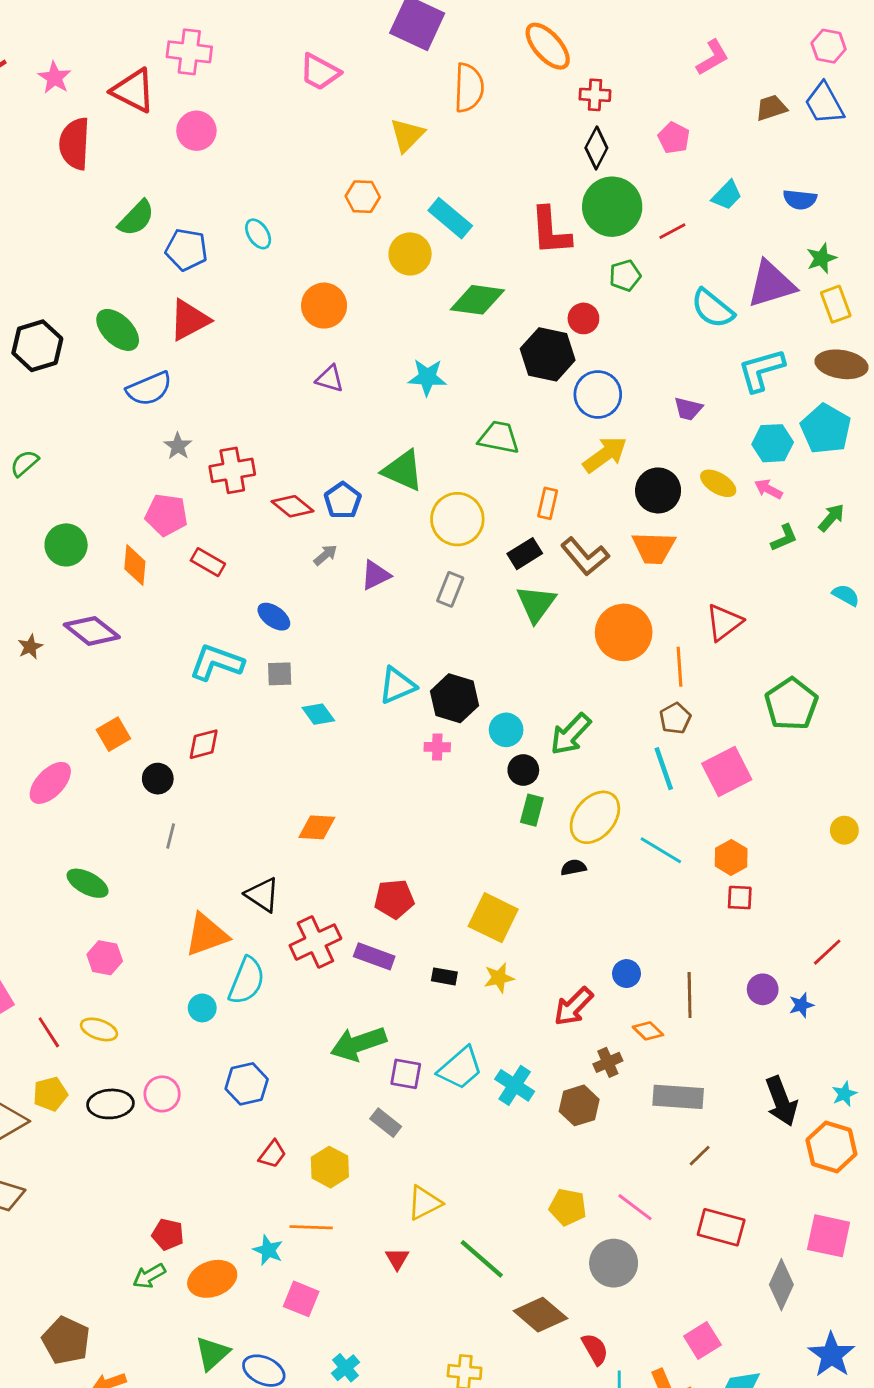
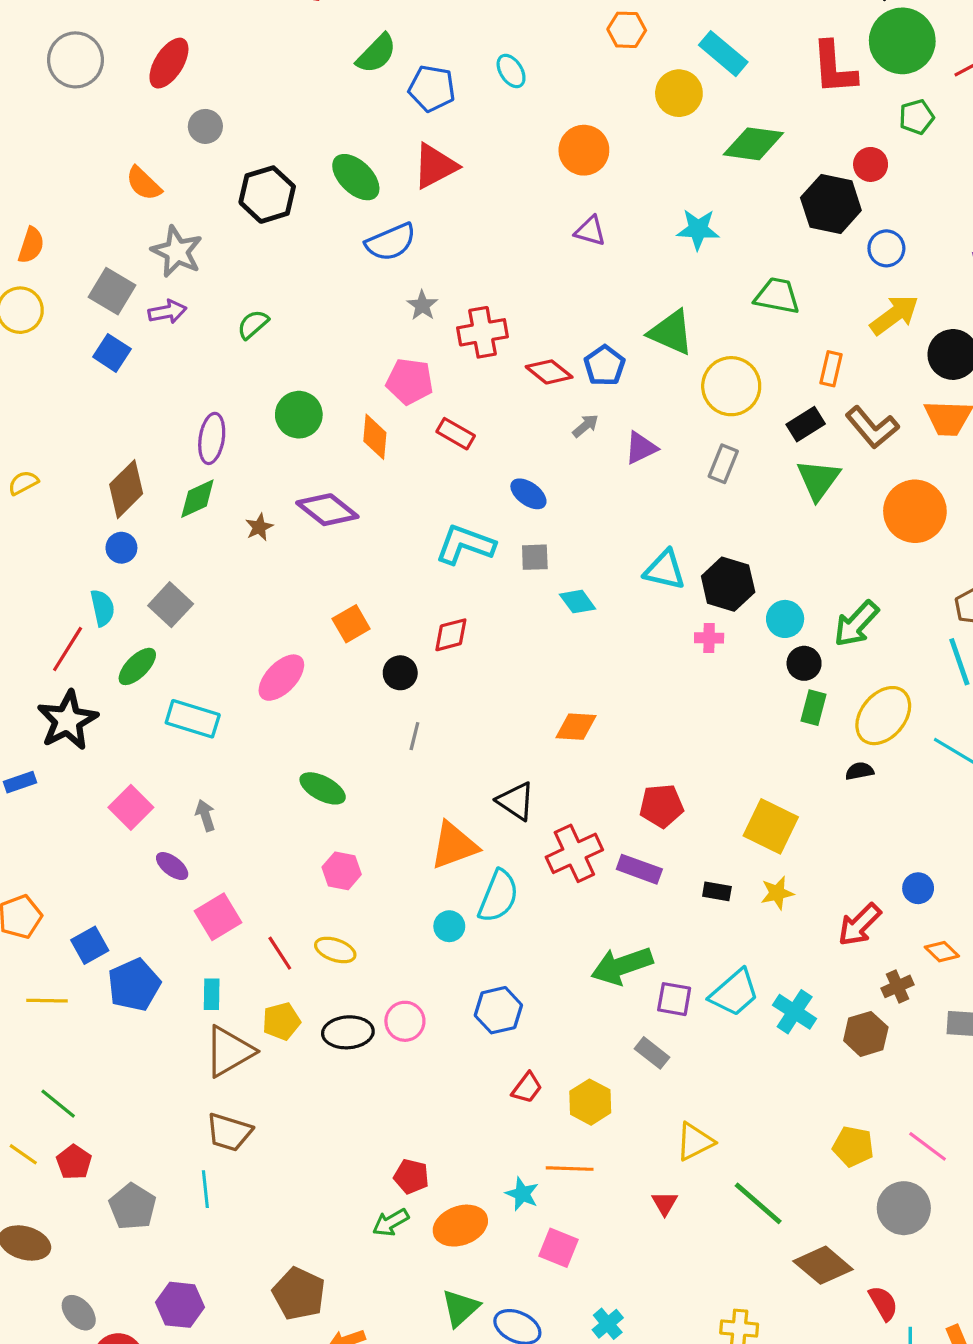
blue circle: (598, 394) -> (886, 248), size x0.7
cyan triangle: (397, 685) -> (665, 570), turned 36

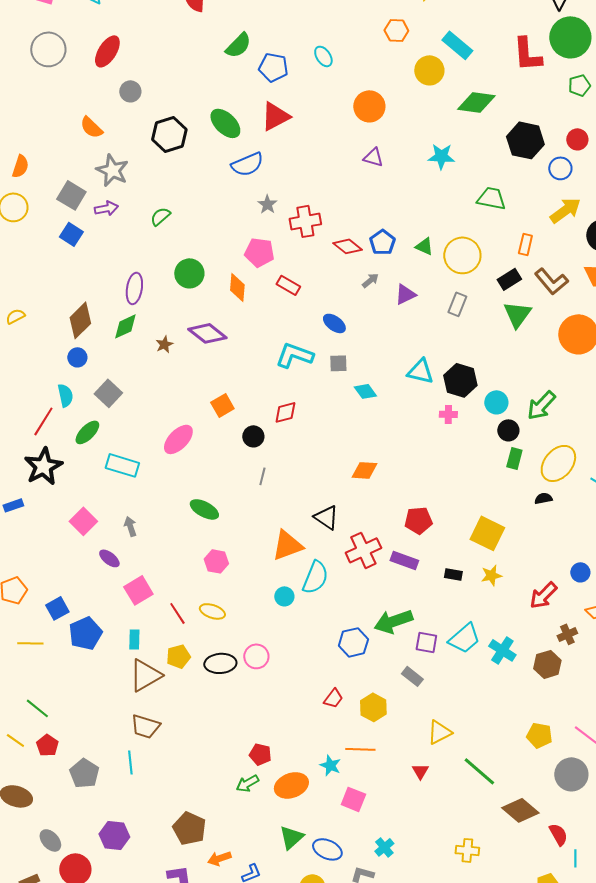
red circle: (871, 164) -> (577, 139), moved
green triangle: (671, 332) -> (424, 246), moved, size x0.6
blue hexagon: (498, 1010) -> (353, 642), moved

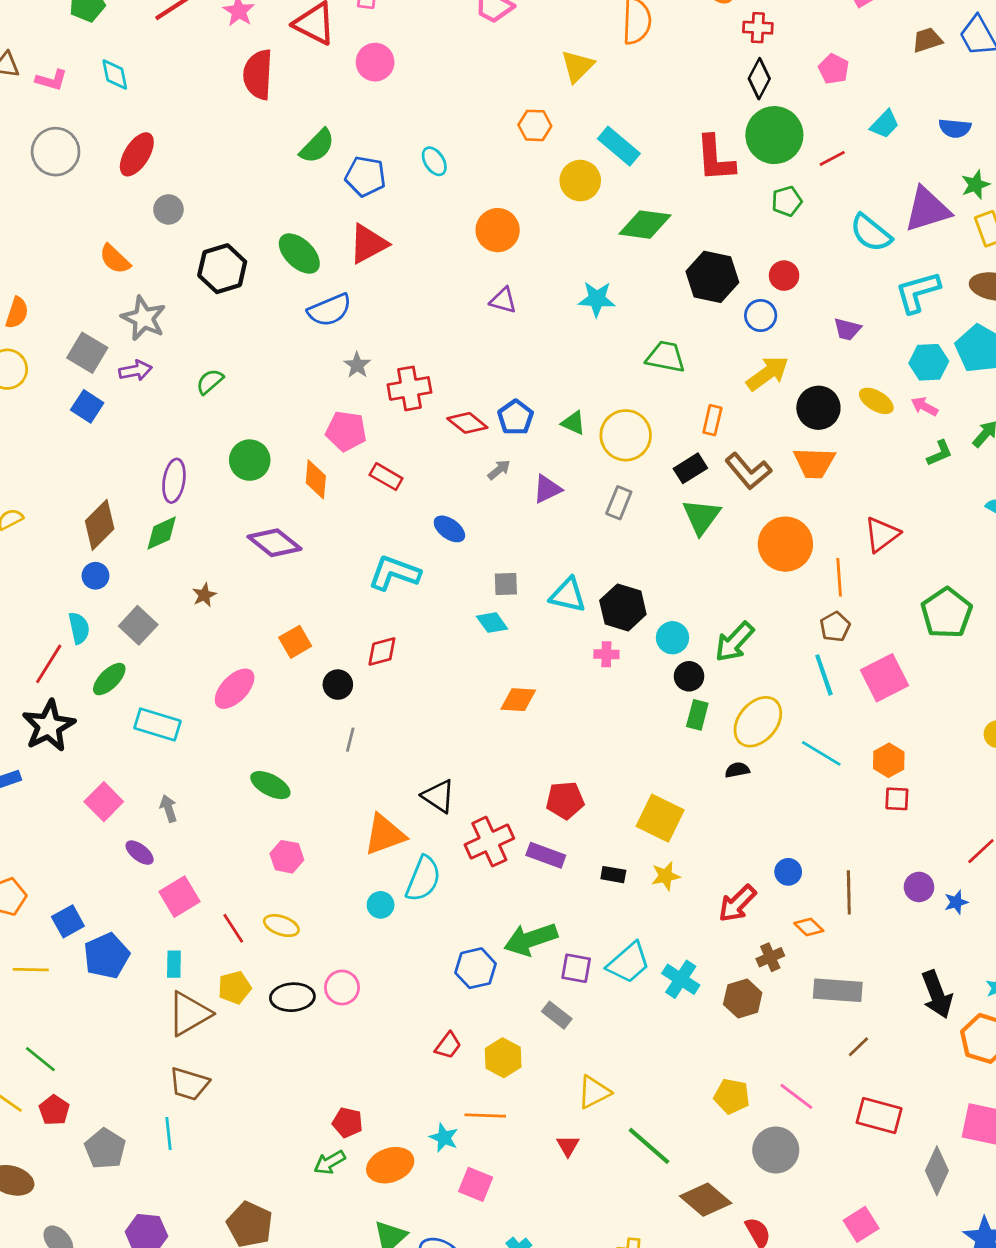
brown star: (164, 344) -> (204, 595), moved
gray square: (338, 363) -> (506, 584), moved
orange diamond: (364, 470) -> (518, 700), moved

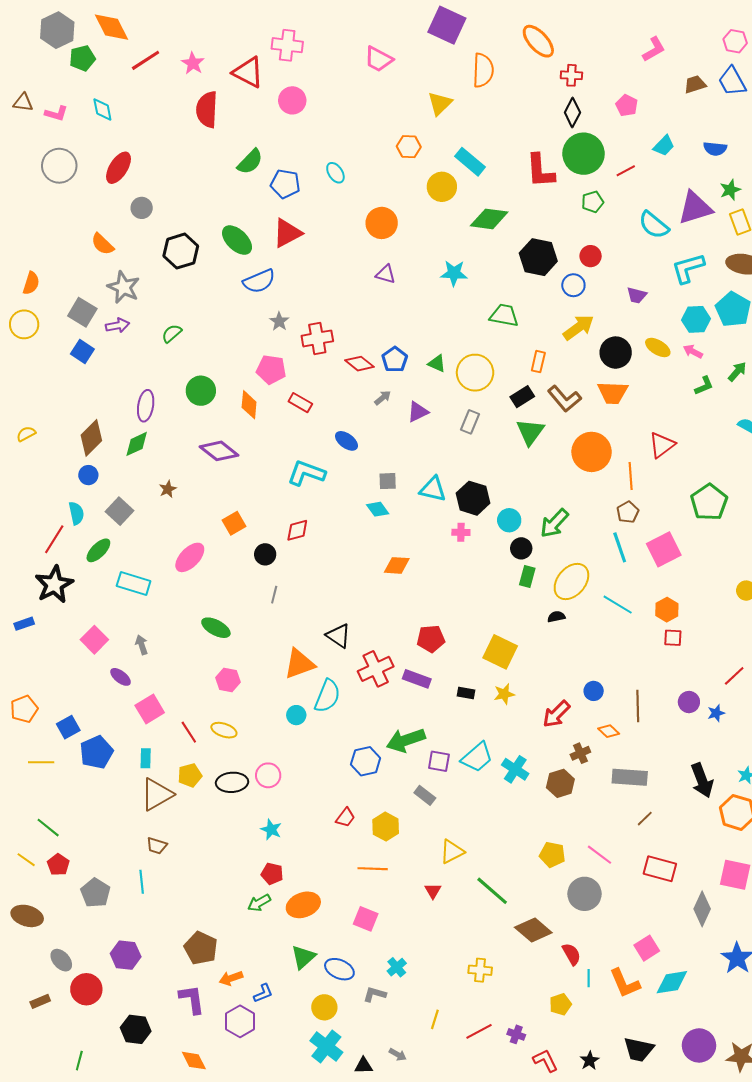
brown trapezoid: (189, 1084) -> (157, 846), size x0.7
cyan star: (444, 1138) -> (271, 830), moved

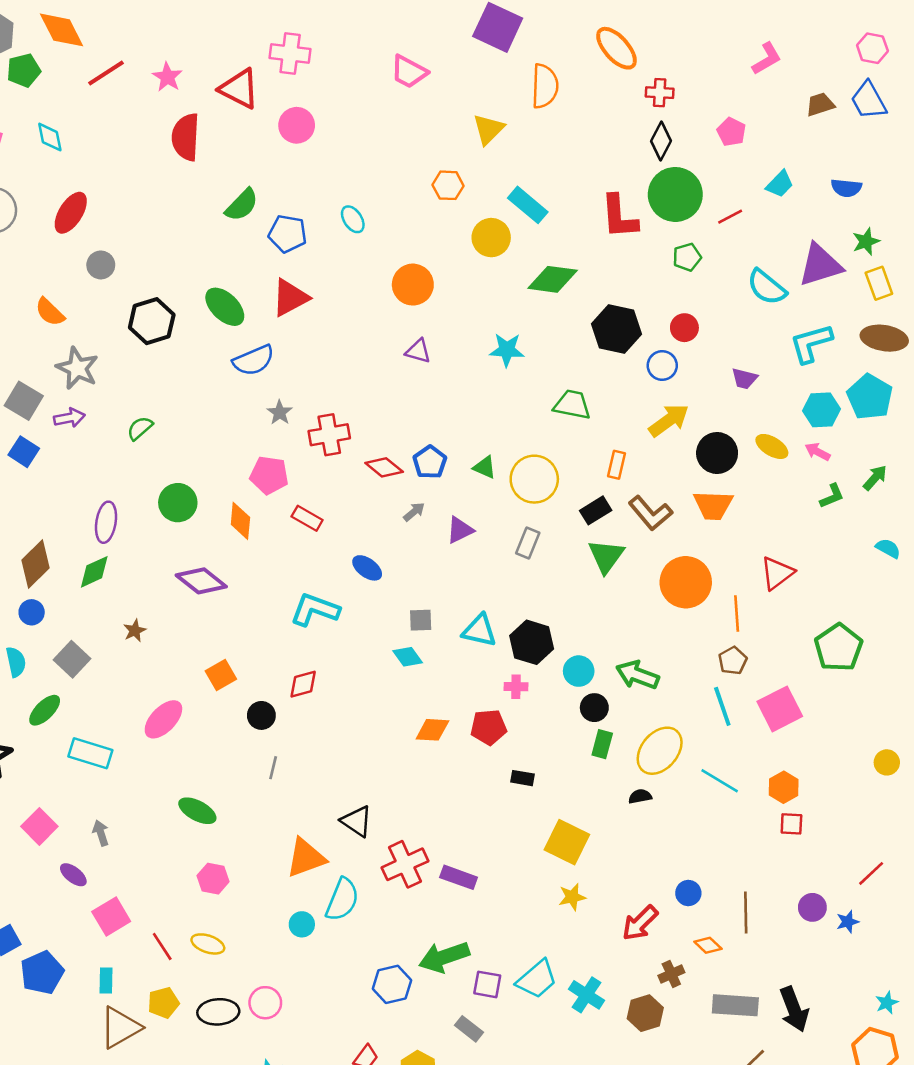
green arrow: (554, 523) -> (637, 675), turned 68
red pentagon: (431, 639) -> (489, 727), moved
black rectangle: (466, 693) -> (523, 778), moved
black arrow: (702, 780) -> (794, 1009), moved

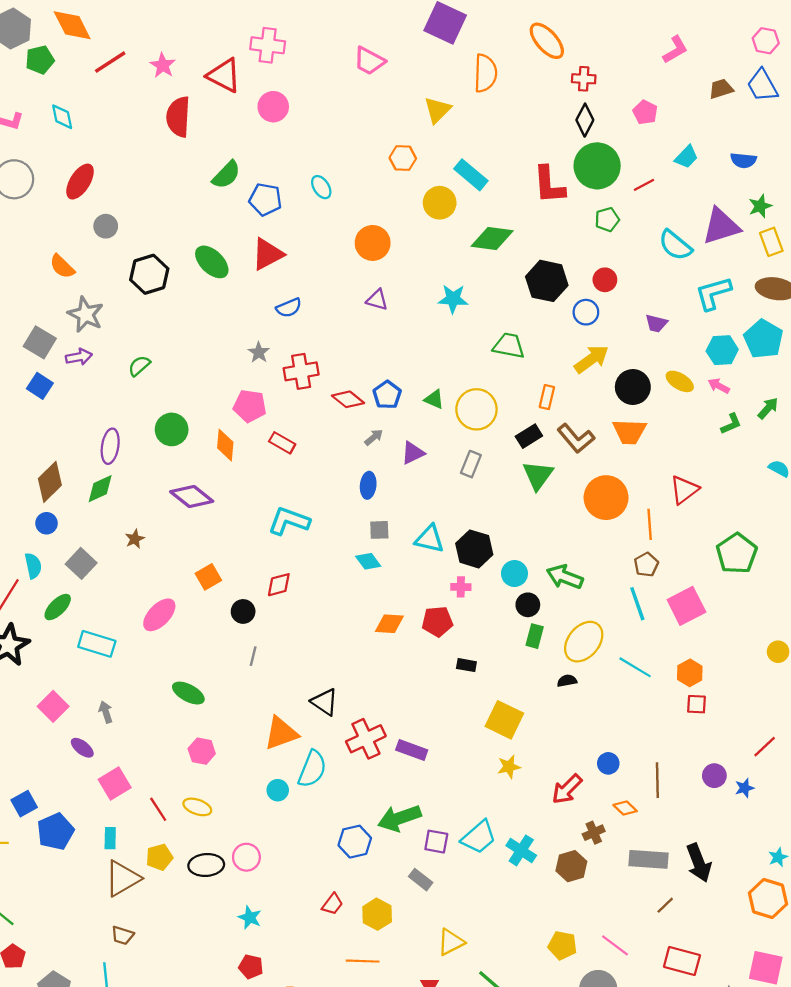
blue semicircle: (254, 360) -> (289, 308), moved, size x0.7
blue ellipse: (367, 568) -> (368, 485), moved, turned 60

